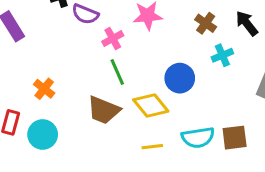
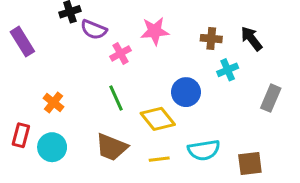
brown cross: (206, 23) -> (211, 39), turned -30
green line: (117, 72) -> (116, 98), moved
brown trapezoid: (104, 110) -> (112, 147), moved
brown square: (235, 138) -> (250, 164), moved

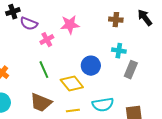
brown cross: (211, 39) -> (116, 20), moved
black arrow: (251, 39) -> (145, 18), moved
cyan cross: (228, 70) -> (119, 51), turned 32
gray rectangle: (271, 98) -> (131, 70), moved

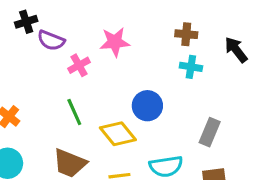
black arrow: (145, 18) -> (236, 50), moved
cyan cross: (119, 51) -> (191, 67), moved
gray rectangle: (131, 70) -> (210, 132), moved

